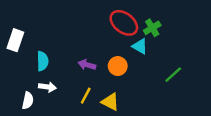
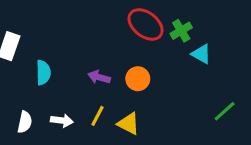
cyan triangle: (140, 46) -> (201, 54), moved
green line: (173, 75) -> (225, 111), moved
white arrow: (47, 87) -> (62, 121), moved

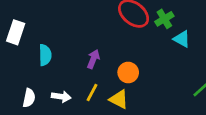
purple arrow: (99, 77) -> (93, 59), turned 96
orange circle: (138, 79) -> (128, 72), moved

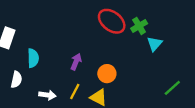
cyan triangle: (182, 39) -> (155, 44), turned 42
white semicircle: (29, 98) -> (16, 80), moved

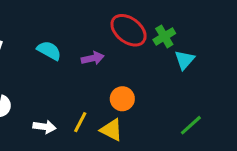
cyan semicircle: (33, 58) -> (49, 50), moved, turned -60
purple arrow: (76, 62) -> (93, 58), moved, turned 56
green line: (172, 88) -> (191, 125), moved

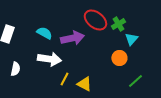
purple arrow: (93, 58) -> (72, 38), size x1.6
orange circle: (122, 99) -> (119, 58), moved
white arrow: (44, 127) -> (49, 59), moved, size x1.6

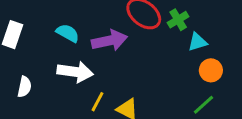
cyan triangle: (131, 39) -> (197, 42), turned 32
orange circle: (119, 58) -> (211, 70), moved

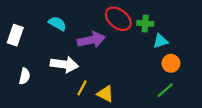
green cross: (178, 20) -> (145, 23), turned 35
cyan semicircle: (68, 33) -> (57, 23), moved

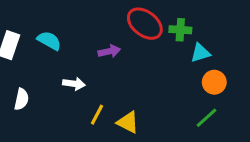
cyan semicircle: (57, 23) -> (49, 41), moved
purple arrow: (91, 40) -> (109, 51), size x0.6
white arrow: (64, 64) -> (74, 84), size x0.6

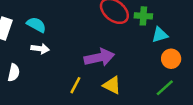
purple arrow: (109, 51) -> (99, 57), moved, size x1.6
white arrow: (74, 84) -> (40, 49), moved
yellow triangle: (128, 122) -> (112, 85), moved

